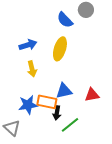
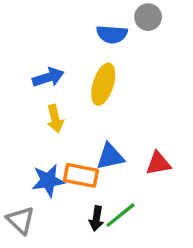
blue semicircle: (65, 20) -> (112, 34), turned -42
black arrow: (57, 113) -> (96, 218), moved

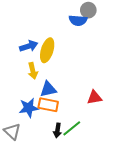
blue semicircle: (112, 34) -> (78, 20), moved
yellow ellipse: (103, 84) -> (47, 50), moved
blue triangle: (110, 157) -> (48, 89), moved

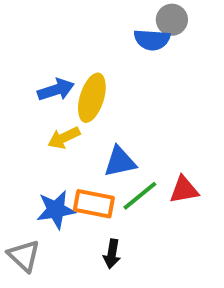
yellow arrow: (33, 71) -> (64, 138), turned 77
blue triangle: (48, 89) -> (120, 162), moved
green line: (72, 128) -> (140, 196), moved

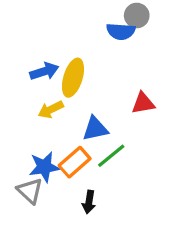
red triangle: (184, 190) -> (143, 103), moved
orange rectangle: (94, 204) -> (75, 162), turned -52
gray triangle: (24, 256) -> (30, 191), moved

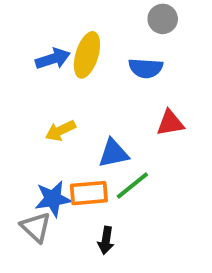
blue semicircle: (121, 31) -> (146, 68), moved
blue arrow: (44, 71) -> (53, 59), moved
yellow ellipse: (73, 78) -> (87, 55), moved
orange rectangle: (75, 162) -> (89, 193), turned 36

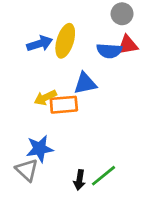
red triangle: (170, 123) -> (128, 45), moved
blue triangle: (113, 153) -> (85, 83), moved
green line: (132, 185) -> (104, 176), moved
orange rectangle: (89, 193) -> (64, 105), moved

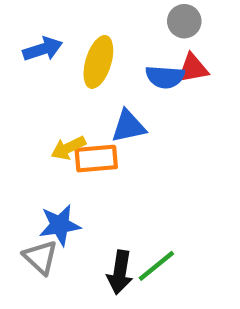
blue arrow: (40, 44) -> (43, 49), moved
black arrow: (79, 180) -> (120, 272), size x1.4

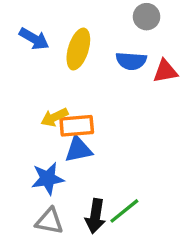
blue arrow: (43, 49) -> (34, 39), turned 48
red triangle: (193, 68) -> (165, 71), moved
blue triangle: (128, 126) -> (78, 150), moved
gray triangle: (40, 257) -> (49, 221), moved, turned -32

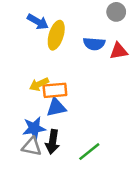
gray circle: (147, 17) -> (116, 12), moved
blue arrow: (34, 39) -> (38, 22), moved
black arrow: (95, 216) -> (53, 142), moved
gray triangle: (49, 221) -> (32, 147), moved

